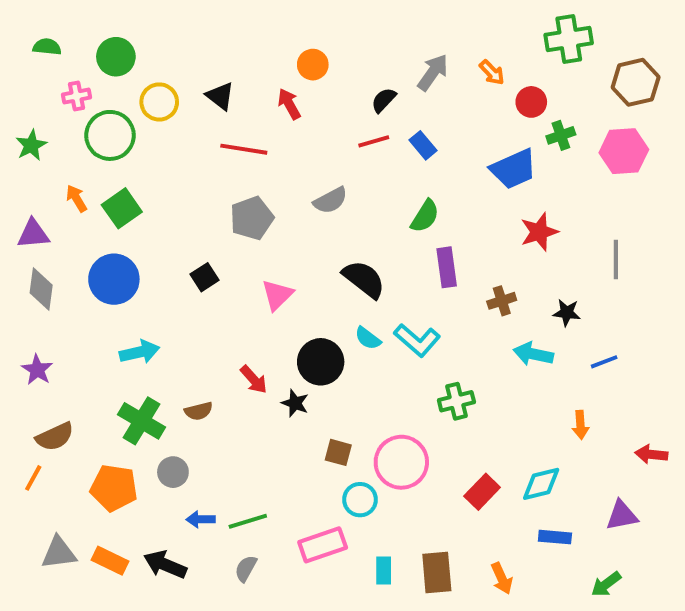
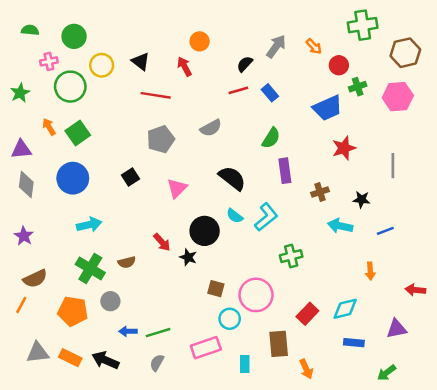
cyan L-shape: (417, 340) -> (266, 217), turned -80
brown rectangle: (437, 572) -> (279, 344), moved
orange arrow: (502, 578) -> (306, 369), moved

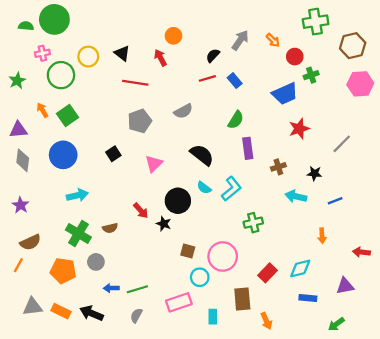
green circle: (74, 36) -> (54, 19), moved, size x1.4
pink hexagon: (398, 97) -> (360, 84), moved
gray line: (393, 166) -> (342, 144), turned 45

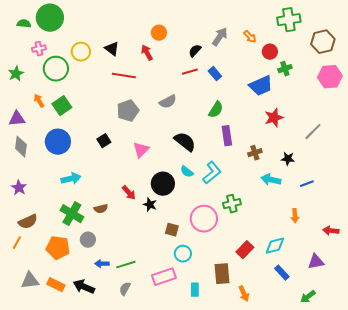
pink circle: (223, 256) -> (204, 219), moved
blue rectangle: (308, 298) -> (282, 273), turned 42

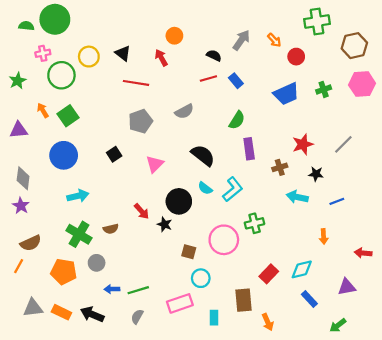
black semicircle: (195, 51) -> (214, 55), turned 72
green cross: (285, 69) -> (324, 89), moved
red star: (274, 118) -> (303, 144), moved
gray diamond: (21, 147) -> (23, 178), moved

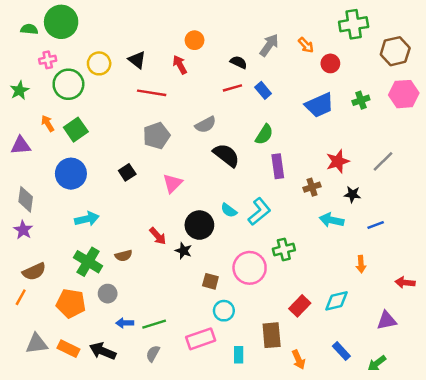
black semicircle: (203, 155) -> (226, 155), moved
blue rectangle: (309, 299) -> (341, 351), moved

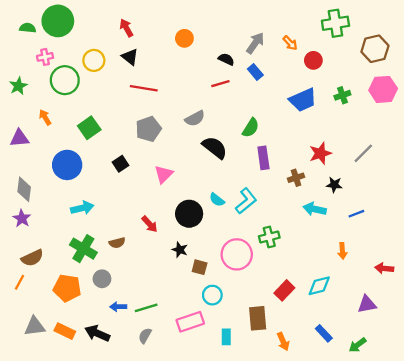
red arrow: (180, 65) -> (126, 28), moved
blue rectangle: (263, 90) -> (255, 72), moved
green square: (76, 130) -> (89, 128), moved
black star: (183, 251) -> (180, 250), moved

